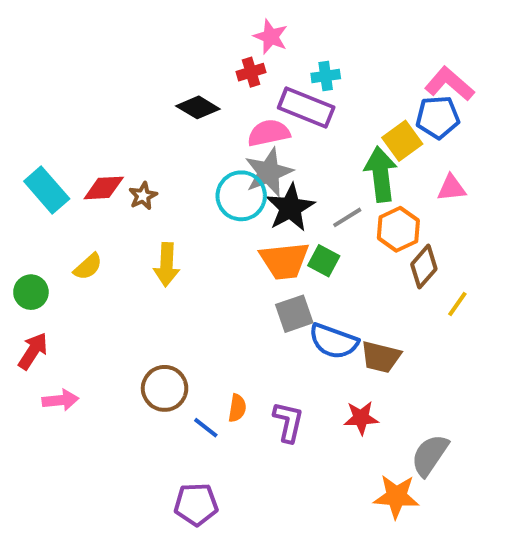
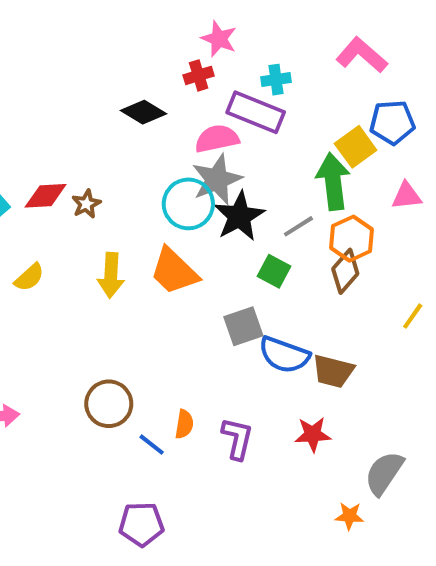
pink L-shape: (449, 84) -> (362, 55), moved
orange trapezoid: (284, 261) -> (174, 271), moved, turned 50
brown diamond: (424, 267) -> (345, 271), moved
orange star: (396, 496) -> (349, 516), size x0.6

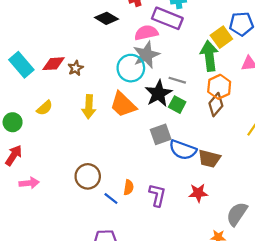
black star: (239, 216) -> (158, 93), moved
gray line: (298, 226) -> (177, 80), moved, turned 49

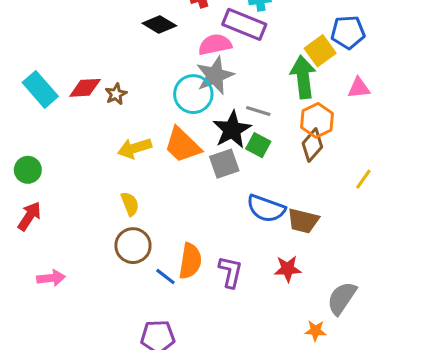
yellow arrow: (89, 107) -> (135, 148), turned 70
yellow semicircle: (45, 108) -> (130, 204), moved, turned -70
gray square: (161, 134) -> (224, 164), moved
pink arrow: (29, 183) -> (51, 278), moved
orange semicircle: (129, 187) -> (190, 261), size x1.6

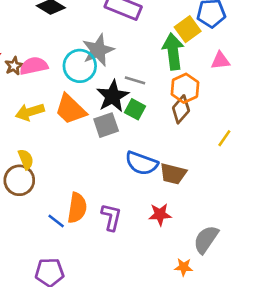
pink semicircle: (215, 45) -> (34, 66), moved
brown circle: (133, 246) -> (19, 180), moved

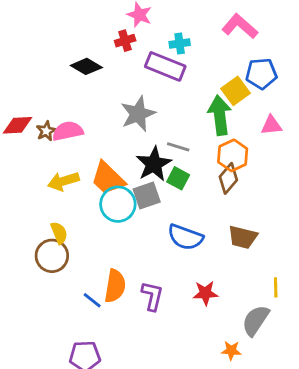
cyan circle: (80, 66) -> (118, 204), moved
yellow line: (224, 138) -> (276, 287), moved, turned -36
brown trapezoid: (173, 174) -> (243, 237), moved

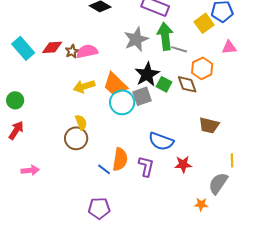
green arrow: (220, 115) -> (165, 36), moved
gray line: (178, 147) -> (179, 49), moved
brown diamond: (228, 178) -> (187, 84), moved, turned -60
blue semicircle: (185, 237) -> (161, 141), moved

